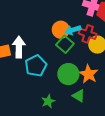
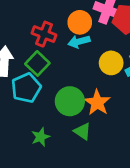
orange circle: (61, 30) -> (80, 22), moved
red cross: (88, 34) -> (44, 34), moved
green square: (65, 44) -> (37, 63), moved

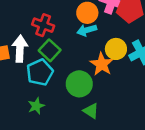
red cross: (44, 34) -> (43, 25), moved
orange star: (97, 103) -> (102, 64), moved
green star: (41, 137) -> (36, 106), moved

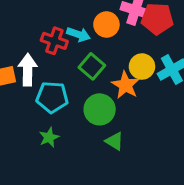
cyan arrow: (87, 30) -> (78, 34), moved, turned -144
green square: (50, 50) -> (92, 66), moved
cyan pentagon: (40, 72) -> (52, 97), turned 30

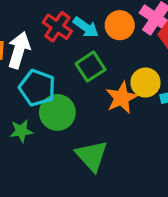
green circle: (100, 109) -> (57, 112), moved
green triangle: (114, 141) -> (92, 156), size x1.5

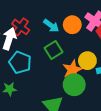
red cross: (57, 27) -> (21, 27), moved
green circle: (57, 112) -> (74, 85), moved

